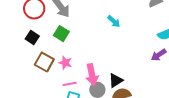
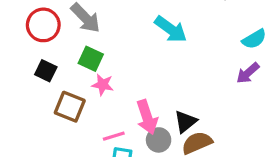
cyan arrow: (114, 21) -> (171, 29), size x1.5
pink star: (65, 63) -> (103, 85), moved

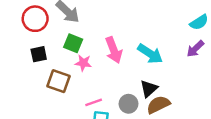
cyan arrow: (171, 29) -> (150, 54), moved
black square: (46, 71) -> (39, 54), turned -35
pink arrow: (147, 117) -> (114, 50), moved

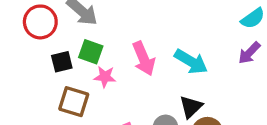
black square: (39, 54) -> (62, 62), moved

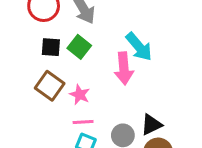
cyan arrow: (191, 62) -> (139, 47), moved
pink star: (105, 77) -> (80, 95), moved

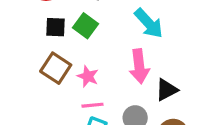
pink arrow: (124, 68) -> (139, 66), moved
black triangle: (151, 125) -> (167, 90), moved

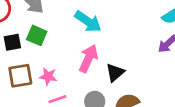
pink arrow: (139, 66) -> (88, 58), turned -136
brown square: (56, 68) -> (20, 76), turned -30

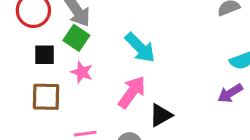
green square: (37, 35) -> (76, 38), moved
pink star: (48, 76) -> (82, 72), moved

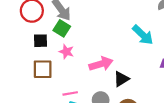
cyan arrow: (140, 48) -> (143, 35), moved
pink arrow: (132, 92) -> (101, 64), turned 40

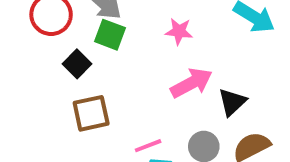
black square: (41, 41) -> (77, 64), turned -32
pink star: (66, 52) -> (179, 31), moved

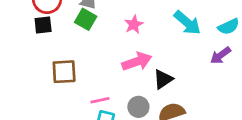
pink star: (179, 31) -> (134, 24), turned 30
black square: (77, 64) -> (43, 25), moved, turned 30

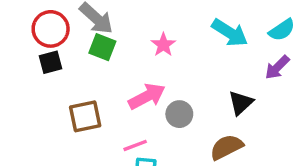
pink arrow: (137, 62) -> (147, 96), moved
black triangle: (163, 79) -> (241, 103), moved
gray circle: (138, 107) -> (179, 114), moved

